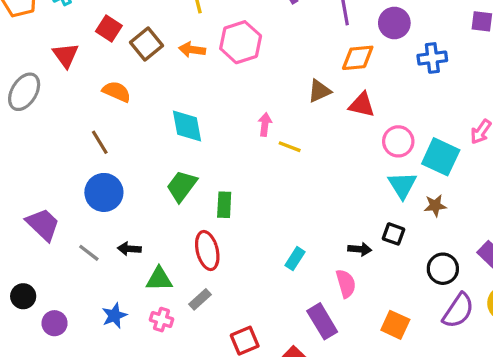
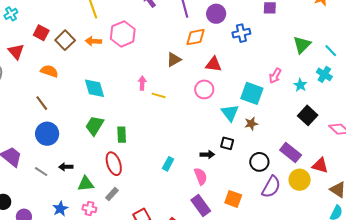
red triangle: (362, 105) -> (214, 64), moved
pink circle: (398, 141) -> (204, 89), moved
purple rectangle: (322, 321) -> (201, 206), moved

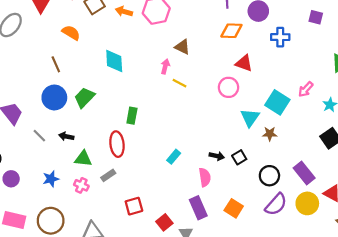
brown triangle: (174, 60) -> (182, 47), moved, turned 42
green trapezoid: (94, 126) -> (84, 98), moved
black square: (227, 143) -> (239, 157), moved, turned 32

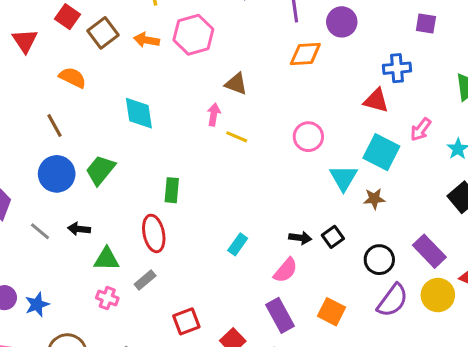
blue cross: (280, 37) -> (397, 68), moved
red triangle: (244, 63) -> (376, 101), moved
pink semicircle: (205, 177) -> (286, 270), turned 54
blue star: (51, 179) -> (37, 304), moved

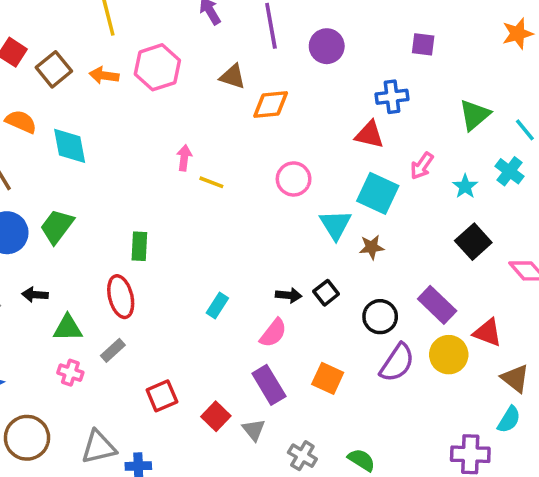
orange diamond: (305, 54) -> (271, 104), moved
brown triangle: (236, 84) -> (233, 77), moved
cyan diamond: (139, 113) -> (70, 146), moved

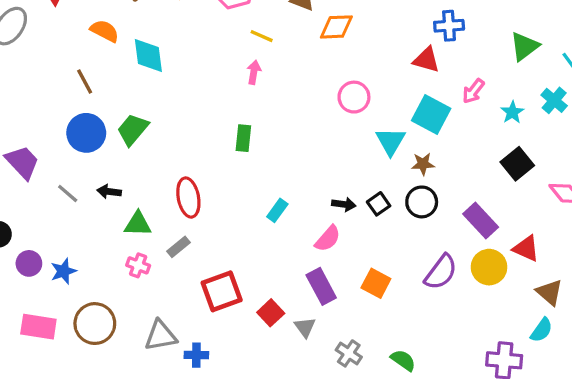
yellow line: (211, 182) -> (262, 36), moved
green rectangle: (139, 246) -> (243, 138), moved
black circle: (380, 317) -> (422, 202), moved
red square: (162, 396) -> (222, 291), size x1.4

